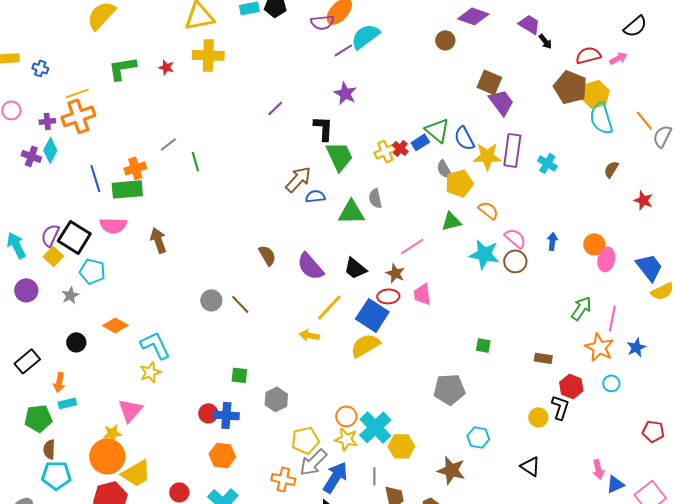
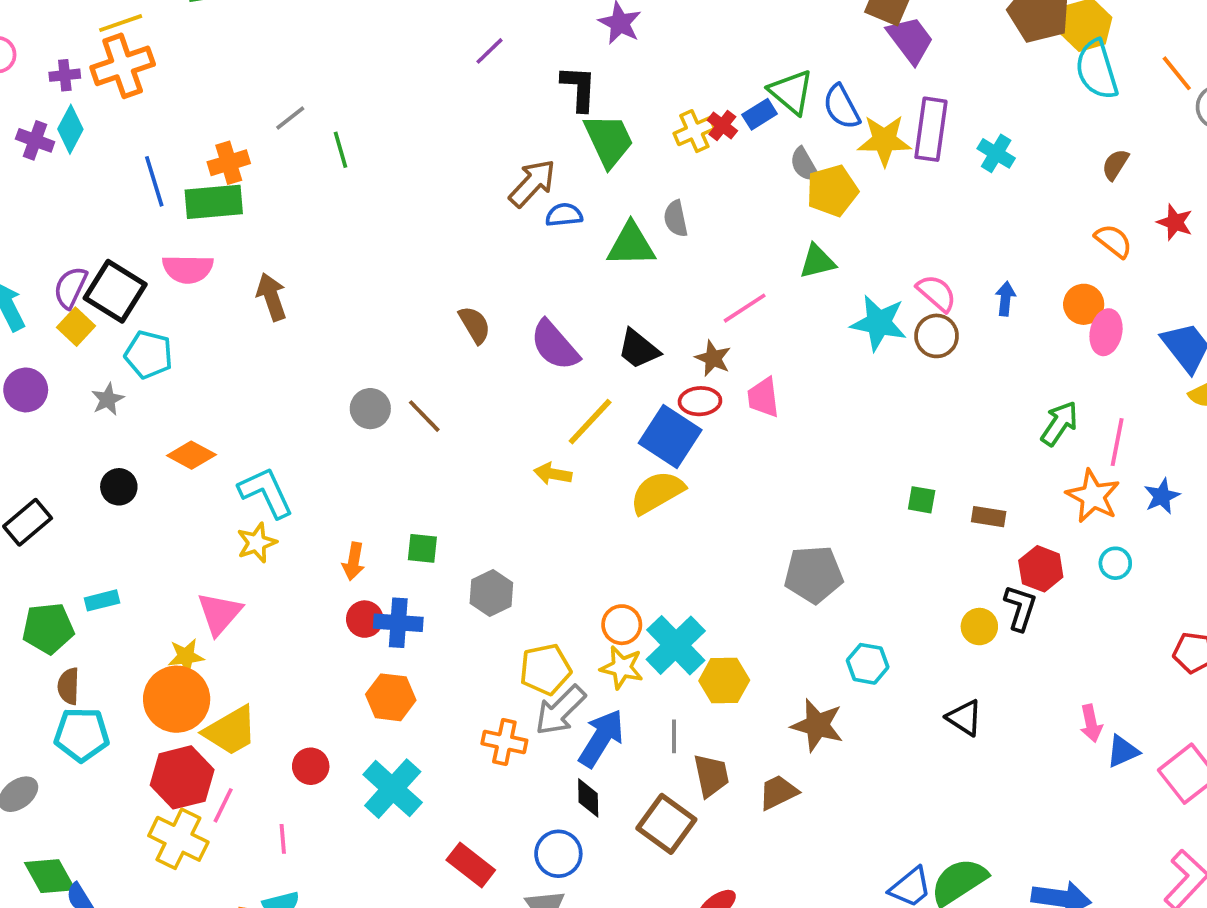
orange semicircle: (488, 210) -> (1113, 241), moved
green square: (483, 345) -> (922, 500), moved
orange arrow: (59, 382) -> (354, 561), moved

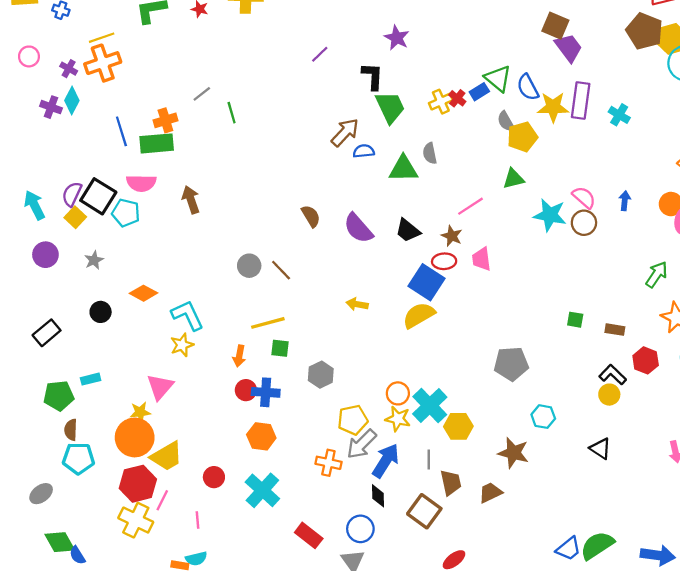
purple cross: (65, 75) -> (69, 69), turned 35
cyan pentagon: (149, 355) -> (126, 213), moved
yellow line: (590, 422) -> (268, 323), moved, turned 32
black L-shape: (1020, 608) -> (613, 375), moved, turned -64

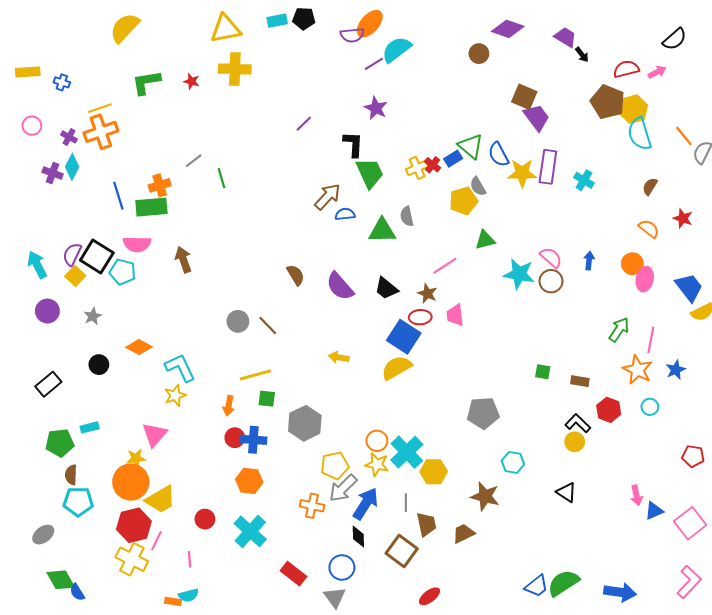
yellow pentagon: (522, 137) -> (463, 201), moved
gray hexagon: (321, 375) -> (305, 423), size x1.4

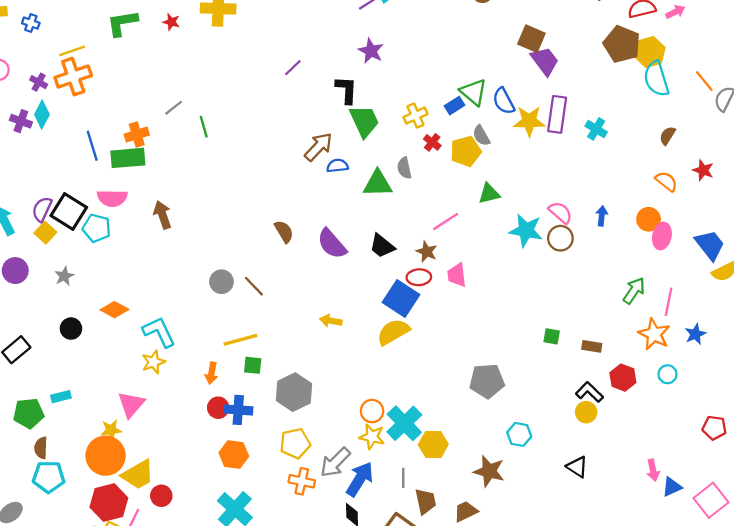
red cross: (433, 165) -> (432, 142), moved
yellow pentagon: (335, 466) -> (295, 443), moved
red circle: (205, 519) -> (161, 496), moved

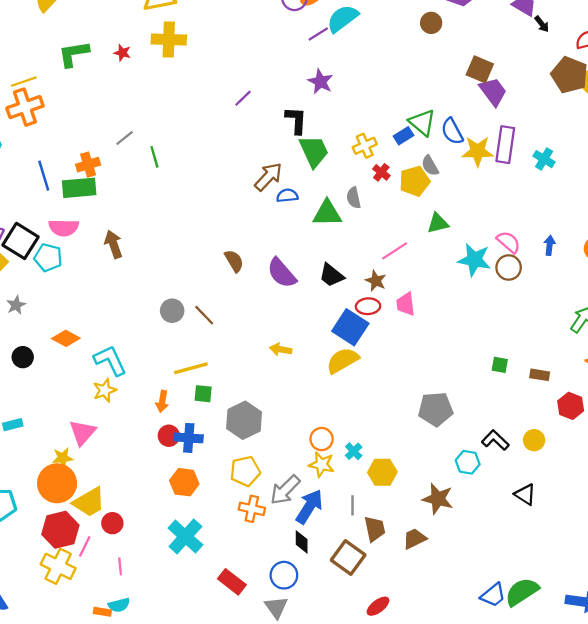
black L-shape: (589, 392) -> (495, 440), moved
cyan cross: (404, 423) -> (354, 451), size x0.5

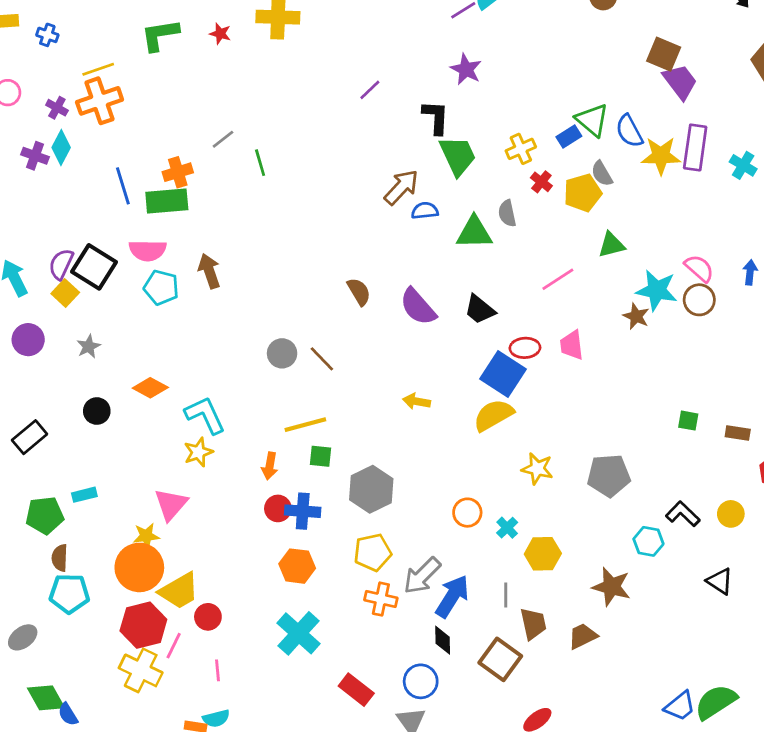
cyan pentagon: (48, 258) -> (161, 287), moved
brown star: (376, 281) -> (636, 316), moved
yellow star: (322, 465) -> (537, 469), moved

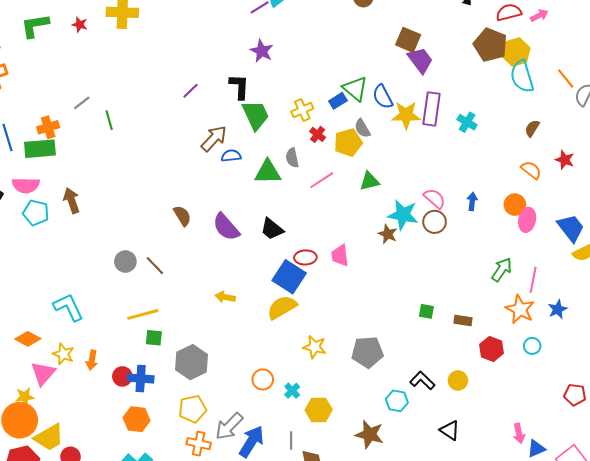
purple line: (370, 90) -> (190, 91), moved
pink line: (558, 279) -> (322, 180), moved
orange diamond: (150, 388) -> (28, 339), moved
yellow star: (198, 452) -> (63, 354), moved, turned -30
orange arrow: (270, 466) -> (92, 360), moved

